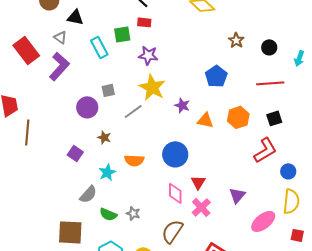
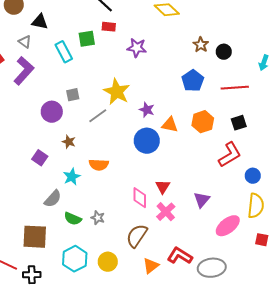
black circle: (269, 47) -> (224, 52), moved
purple star: (148, 55) -> (137, 48), moved
blue pentagon: (216, 76) -> (193, 81), moved
blue circle: (175, 154) -> (147, 141), moved

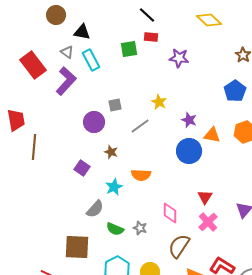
cyan rectangle: (64, 52) -> (91, 60), moved
yellow star: (117, 92) -> (159, 102), size x0.6
pink diamond: (140, 198) -> (170, 213), moved

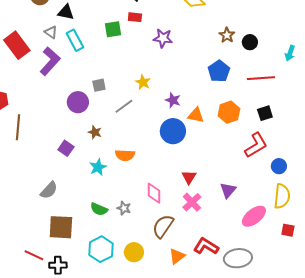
gray semicircle: (95, 209) -> (49, 190), moved

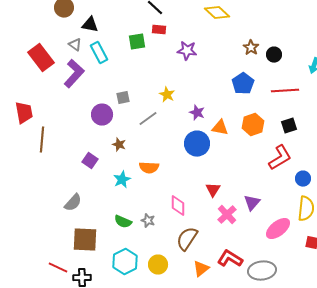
pink cross: (192, 202) -> (227, 215), moved

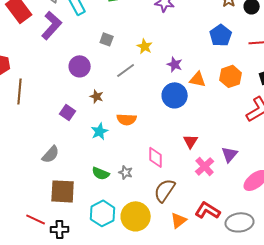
gray square: (123, 98) -> (107, 39), moved, turned 32
yellow circle: (158, 265) -> (136, 216), size x1.5

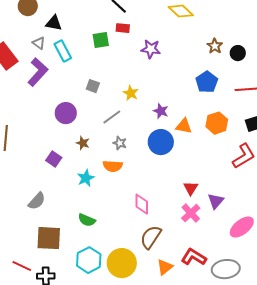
red triangle: (191, 141) -> (191, 188), moved
gray star: (126, 172) -> (120, 143), moved

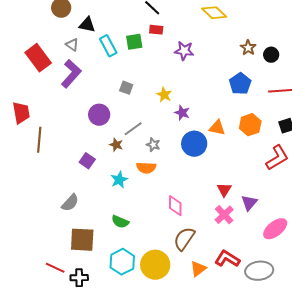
cyan rectangle: (63, 51) -> (108, 46), moved
purple star: (161, 111) -> (182, 113), moved
gray line: (112, 117) -> (133, 129), moved

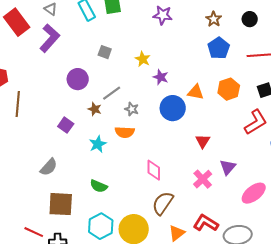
brown star: (248, 48) -> (214, 19), moved
red triangle: (224, 190) -> (203, 141), moved

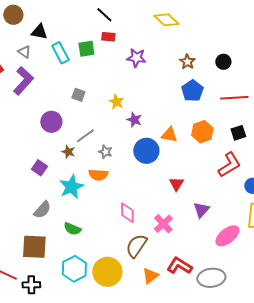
cyan star: (98, 144) -> (71, 187), size x1.4
gray semicircle: (49, 167) -> (42, 210), moved
pink cross: (203, 179) -> (163, 224), moved

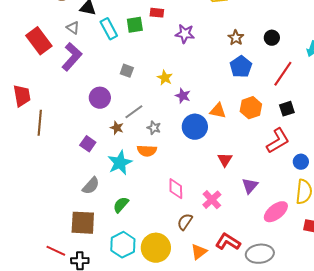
red line: (234, 98) -> (283, 74), turned -52
green semicircle: (72, 229) -> (121, 205), turned 108
brown semicircle: (136, 246) -> (185, 222), size x0.7

